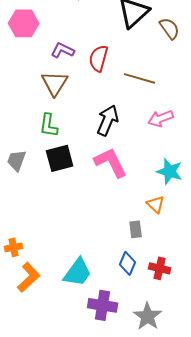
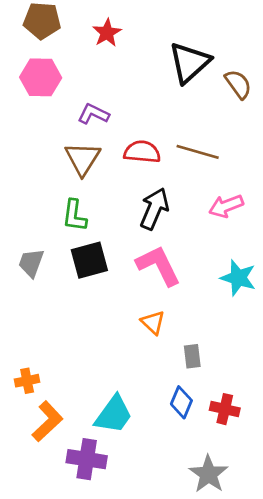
red semicircle: (99, 58) -> (142, 152), moved, turned 80
orange triangle: (156, 204) -> (153, 322), moved
purple cross: (103, 305) -> (87, 459), moved

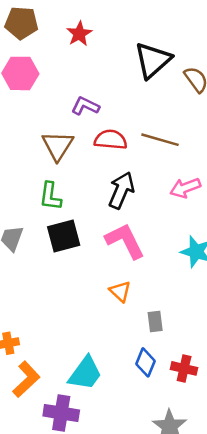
purple L-shape: (93, 114) -> (85, 106), moved

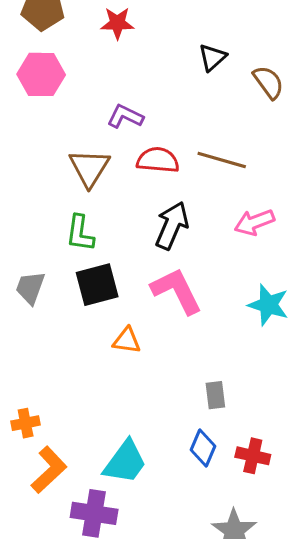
red star: (79, 34) -> (117, 23), turned 30
black triangle: (153, 60) -> (212, 57), size x0.6
orange triangle: (120, 291) -> (127, 341), moved, turned -35

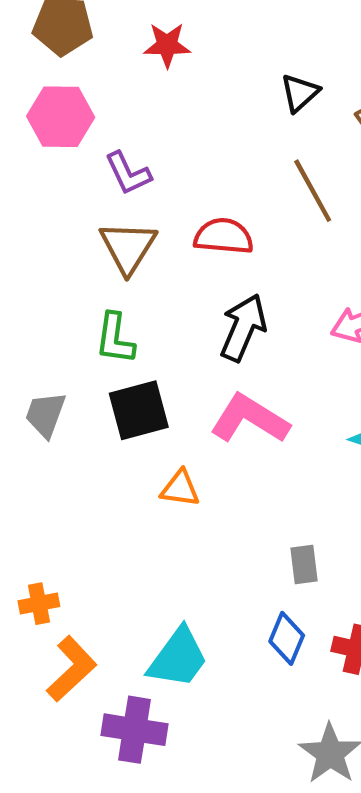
purple L-shape: (125, 116) -> (128, 173), moved, turned -141
brown line: (222, 160) -> (313, 191), moved, turned 45
pink L-shape: (177, 291) -> (250, 419), turned -32

